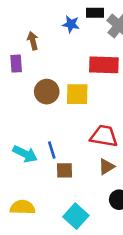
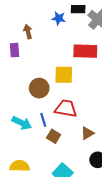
brown circle: (47, 92) -> (39, 88), moved
red trapezoid: (104, 136) -> (66, 109), moved
brown square: (64, 170) -> (54, 136), turned 32

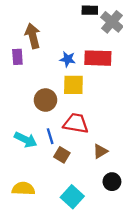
blue star: (59, 18) -> (68, 59), moved
brown arrow: (28, 32) -> (33, 36), size x1.5

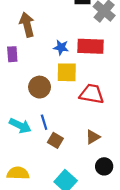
purple rectangle: (17, 57) -> (12, 54), moved
red trapezoid: (76, 123) -> (92, 94), moved

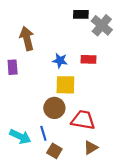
red rectangle: (91, 46) -> (89, 59), size x0.6
brown circle: (40, 87) -> (54, 108), moved
red trapezoid: (92, 94) -> (83, 120), moved

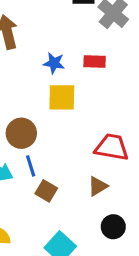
brown circle: (54, 108) -> (21, 133), moved
red trapezoid: (83, 120) -> (112, 147), moved

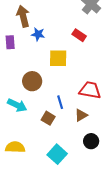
red rectangle: (95, 62) -> (79, 35), turned 32
blue star: (54, 63) -> (38, 34), moved
blue line: (31, 166) -> (60, 102), moved

